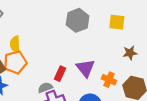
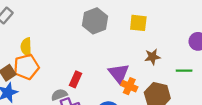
purple triangle: (85, 68) -> (119, 73), moved

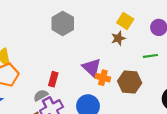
yellow square: (138, 23) -> (125, 21), moved, turned 35
brown star: (152, 57) -> (118, 38), moved

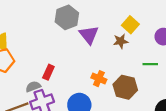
purple triangle: (92, 68) -> (89, 35), moved

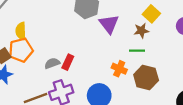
green line: (150, 64) -> (137, 51), moved
gray semicircle: (33, 87) -> (52, 63), moved

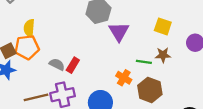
yellow square: (151, 14) -> (163, 26), turned -30
brown star: (141, 31) -> (163, 55), moved
gray semicircle: (52, 63) -> (57, 64), turned 40

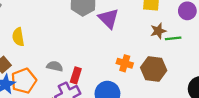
orange pentagon: (27, 47) -> (24, 81), moved
green line: (144, 62) -> (173, 38), moved
red rectangle: (73, 65) -> (76, 75), moved

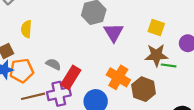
brown star: (158, 31) -> (156, 55), size x1.5
orange cross: (125, 63) -> (118, 77), size x1.5
red rectangle: (76, 75) -> (71, 77), size x1.5

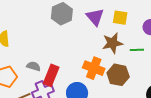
purple triangle: (114, 32) -> (95, 17), moved
brown star: (156, 55) -> (112, 43), moved

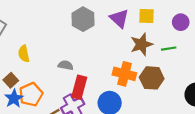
gray semicircle: (34, 66) -> (66, 65), moved

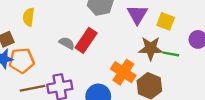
green line: (169, 49) -> (171, 54), moved
red rectangle: (79, 87) -> (86, 40), moved

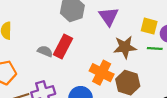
yellow square: (166, 21) -> (149, 26), moved
green line: (171, 54) -> (155, 48), moved

